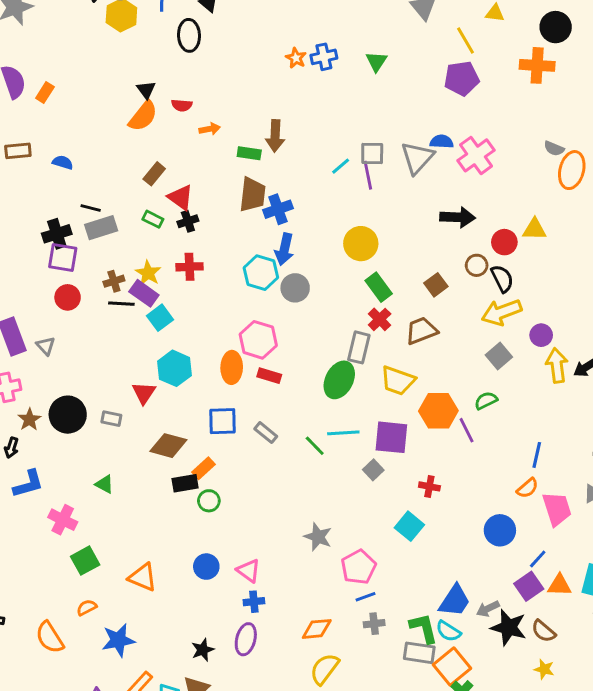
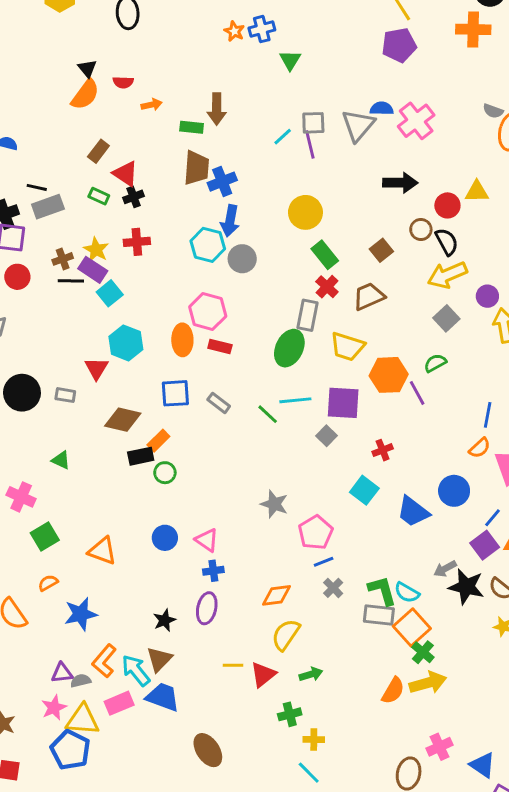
green triangle: (376, 61) -> (290, 60), moved
red cross: (429, 486) -> (383, 450), turned -30
blue trapezoid: (455, 601) -> (413, 512), moved, turned 96
gray cross: (374, 624) -> (333, 588), turned -36

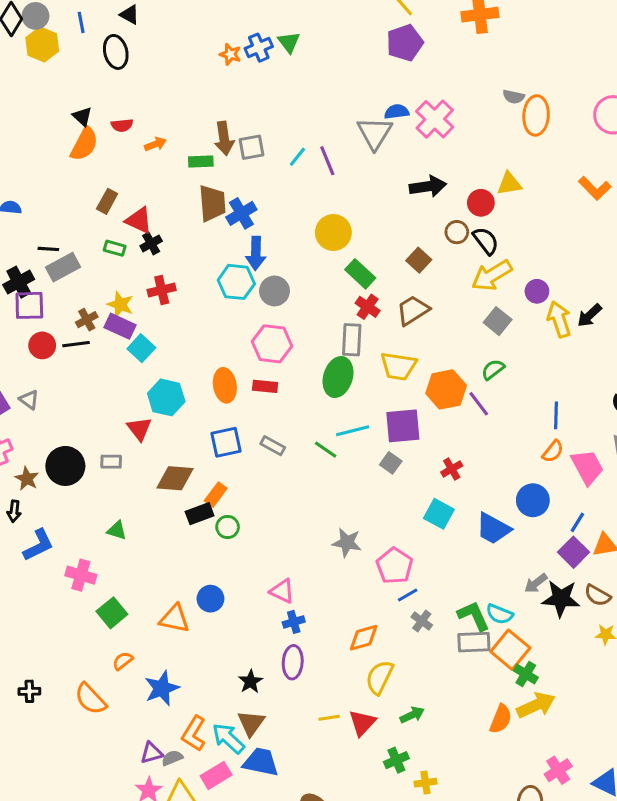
green triangle: (290, 60) -> (289, 42), moved
gray square: (313, 123) -> (251, 147), moved
black line: (71, 281) -> (76, 344), moved
pink hexagon: (208, 311) -> (272, 344), moved
blue circle: (165, 538) -> (210, 599), moved

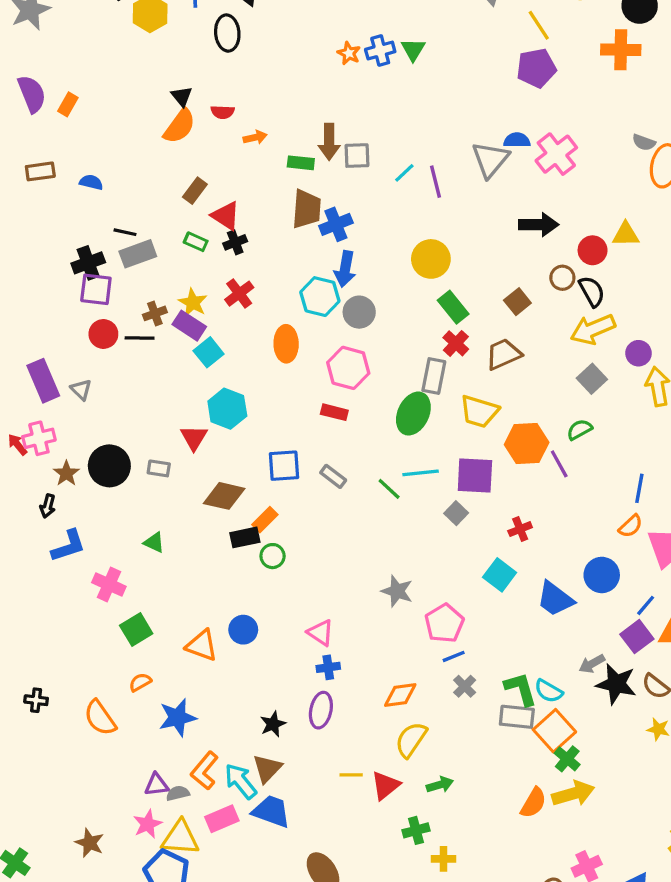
red cross: (162, 290) -> (239, 294), turned -32
orange ellipse: (225, 385) -> (286, 344), moved

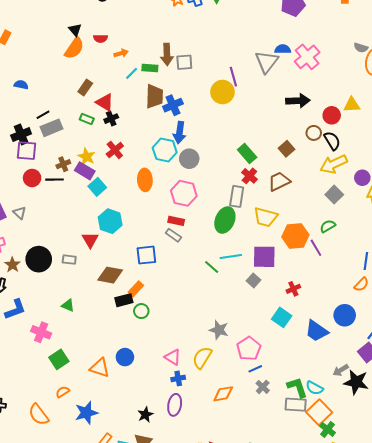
cyan line: (404, 173) -> (132, 73), moved
black line: (125, 232) -> (43, 115), turned -40
yellow circle: (431, 259) -> (222, 92), moved
gray rectangle: (333, 476) -> (173, 235), moved
yellow semicircle: (411, 740) -> (202, 358), moved

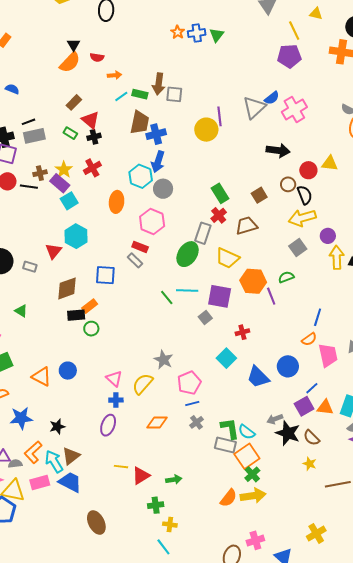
blue semicircle: (283, 49) -> (272, 98), turned 133
brown diamond: (110, 275) -> (67, 288), turned -40
black star: (145, 415) -> (57, 427), moved

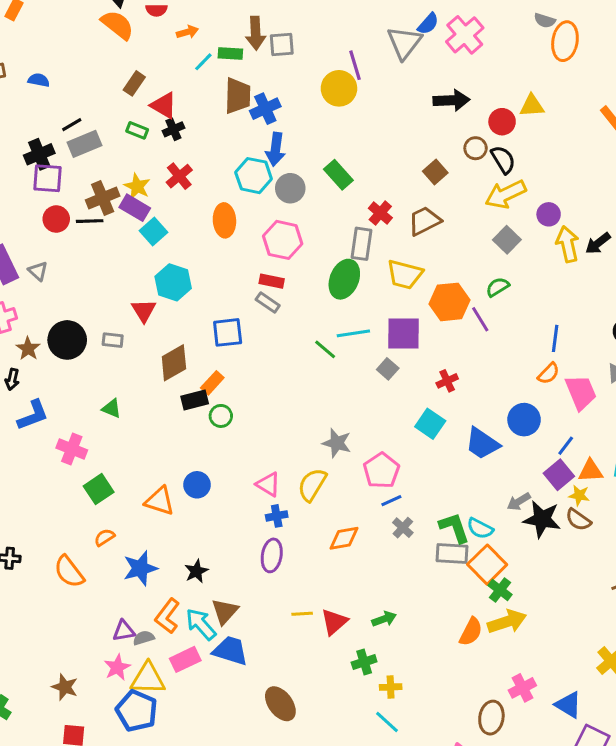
orange semicircle: (70, 62) -> (117, 25), turned -85
brown cross: (40, 173) -> (103, 198), size x1.5
green rectangle: (220, 193) -> (338, 175), moved
yellow star: (310, 464) -> (579, 495), moved

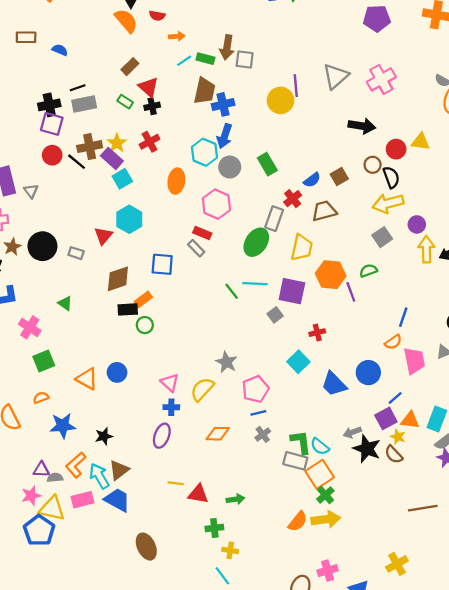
blue semicircle: (428, 24) -> (312, 180), moved
black line: (90, 221) -> (77, 162), turned 30
yellow trapezoid: (405, 274) -> (302, 248), turned -104
red triangle: (334, 622) -> (198, 494), turned 40

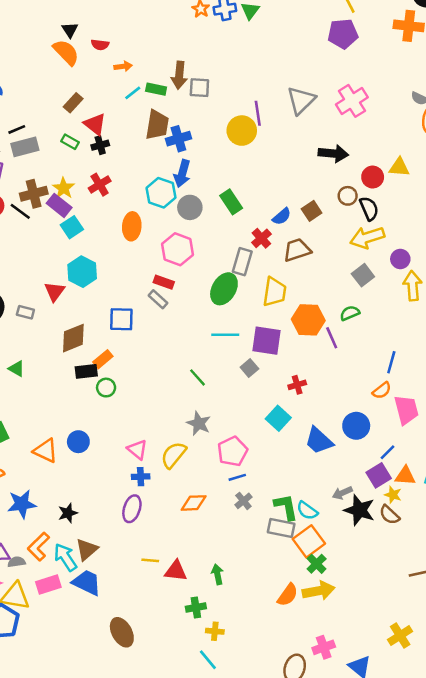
green line: (232, 291) -> (198, 377), moved
green arrow: (235, 499) -> (217, 574), turned -90

